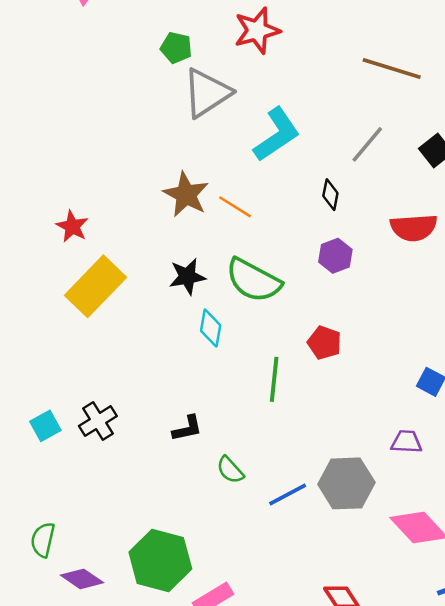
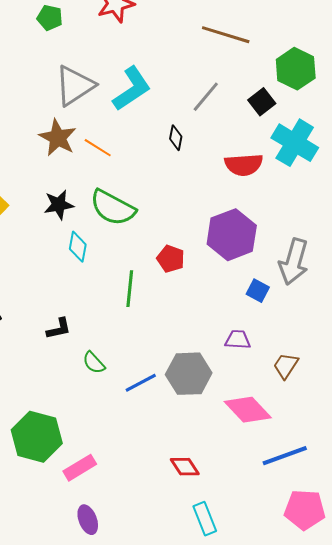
gray triangle: (207, 93) -> (75, 86), moved
purple hexagon: (335, 256) -> (232, 235), moved, size x1.8

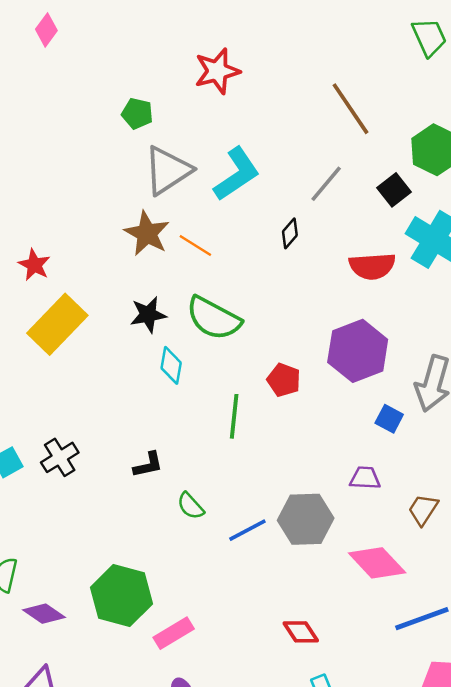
green pentagon: (50, 18) -> (137, 113), moved
brown line: (226, 35) -> (350, 109), turned 39
black diamond: (176, 138) -> (290, 233), turned 30

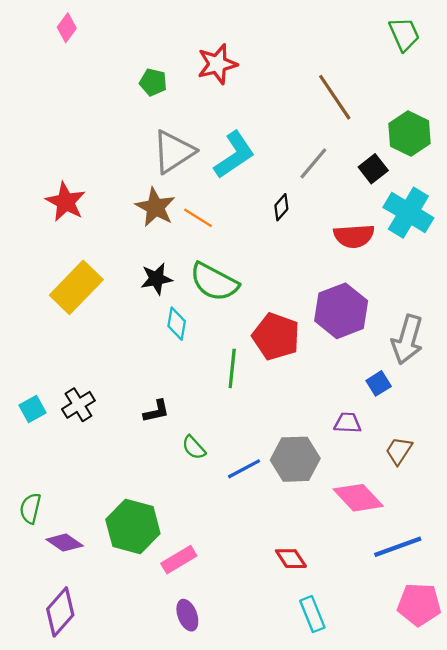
green pentagon: (137, 113) -> (153, 82), moved
red star: (34, 265) -> (66, 202), moved, size x1.4
red pentagon: (284, 380) -> (276, 336), size x1.6
blue square: (389, 419) -> (379, 383), moved, turned 30

